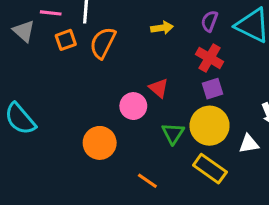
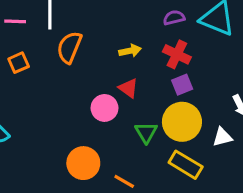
purple semicircle: (209, 21) -> (174, 18), turned 60
yellow arrow: (162, 28) -> (130, 51), moved
orange square: (66, 40) -> (19, 63), moved
orange circle: (100, 143) -> (83, 163), moved

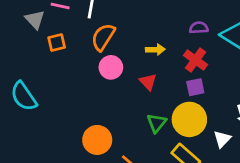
pink circle: (105, 108) -> (111, 67), moved
white triangle: (222, 137) -> (222, 139), turned -42

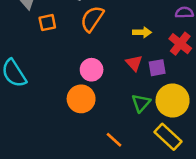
pink circle: (111, 67) -> (92, 70), moved
purple square: (195, 87) -> (157, 68), moved
orange circle: (97, 140) -> (81, 99), moved

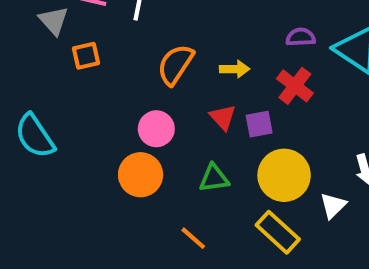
orange semicircle: (92, 19) -> (175, 65), moved
green triangle: (141, 103) -> (214, 178), moved, turned 42

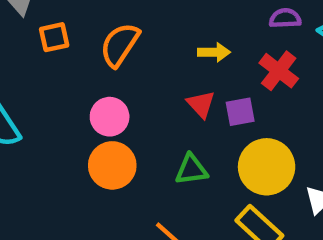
orange semicircle: (175, 65) -> (120, 45), moved
pink circle: (156, 129) -> (110, 117), moved

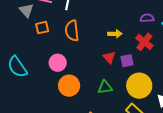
orange semicircle: (120, 45) -> (72, 31), turned -40
pink circle: (110, 117) -> (58, 63), moved

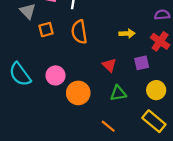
red triangle: (109, 57) -> (109, 65), moved
pink circle: (58, 63) -> (56, 75), moved
yellow circle: (139, 86) -> (156, 90), size x0.7

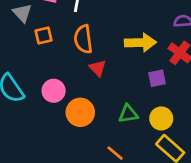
yellow arrow: (127, 34) -> (140, 43), size x1.6
red triangle: (109, 65) -> (98, 68), moved
yellow circle: (156, 90) -> (161, 118), moved

